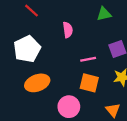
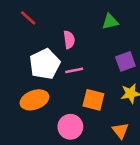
white pentagon: (27, 49) -> (45, 64), moved
pink line: (88, 59) -> (74, 70), moved

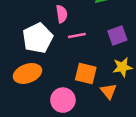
pink line: (74, 70) -> (77, 35), moved
orange triangle: (120, 131) -> (109, 91), moved

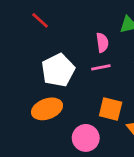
pink semicircle: (62, 14) -> (102, 43), moved

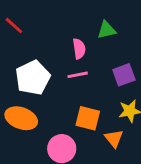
orange ellipse: (47, 109) -> (21, 118), turned 40

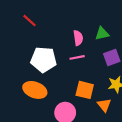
green triangle: (107, 30) -> (102, 34), moved
white pentagon: (33, 78) -> (44, 60), turned 30

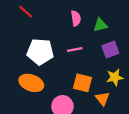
pink semicircle: (78, 38) -> (76, 18), moved

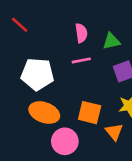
pink line: (75, 50) -> (81, 60), moved
orange ellipse: (31, 83) -> (44, 113), moved

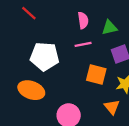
orange ellipse: (44, 113) -> (31, 90), moved
orange square: (90, 113) -> (96, 74), moved

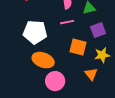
orange ellipse: (31, 90) -> (43, 60), moved

